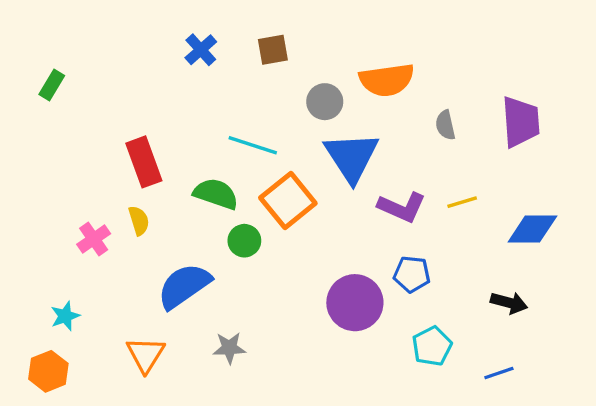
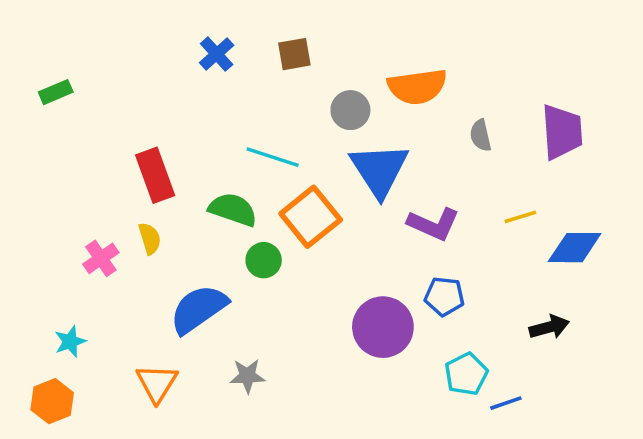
green rectangle: (52, 85) -> (56, 92), turned 36
yellow line: (462, 202) -> (520, 217), moved
black arrow: (509, 303) -> (549, 327), turned -30
blue line: (499, 373) -> (506, 403), moved

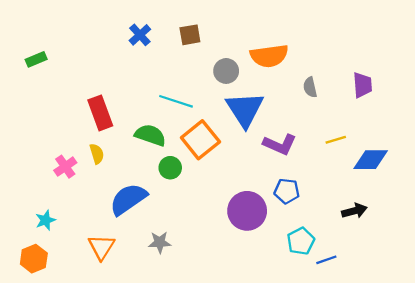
purple trapezoid: (562, 132) -> (363, 85), size x0.7

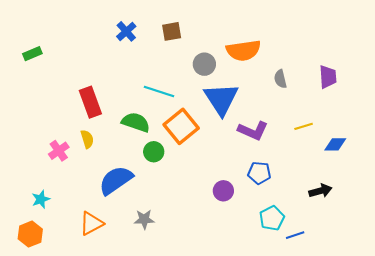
blue diamond: (371, 160) -> (335, 144), size x0.7
purple circle: (247, 211) -> (223, 191), size x0.6
orange triangle: (101, 247) -> (91, 224), turned 30

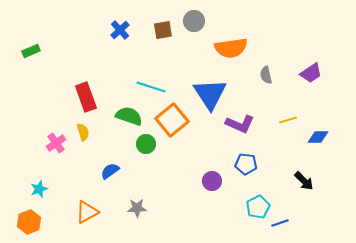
gray circle: (204, 64) -> (194, 21), moved
purple trapezoid: (328, 77) -> (311, 73), turned 60
blue semicircle: (116, 180) -> (110, 171), size x0.6
black arrow: (320, 191) -> (304, 181), turned 60

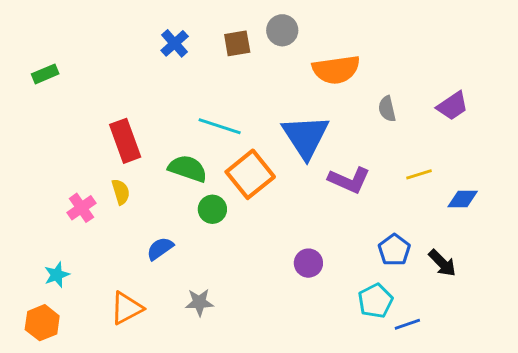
blue pentagon: (246, 164) -> (394, 250), moved, turned 30

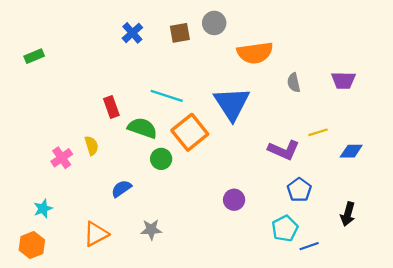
purple trapezoid: (452, 106) -> (343, 80), turned 35
red rectangle: (125, 141) -> (111, 107), moved, size x0.7
purple L-shape: (349, 180) -> (284, 150), moved
black arrow: (442, 263) -> (348, 214), moved, turned 60

